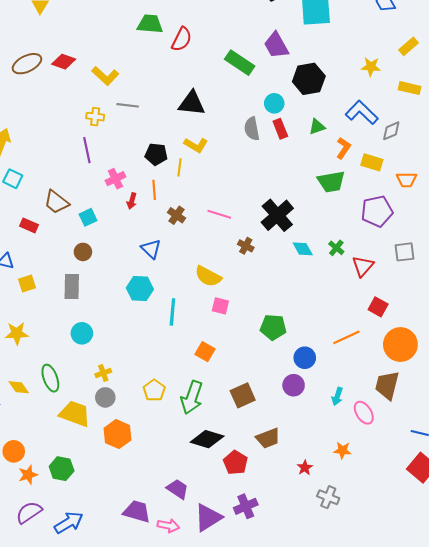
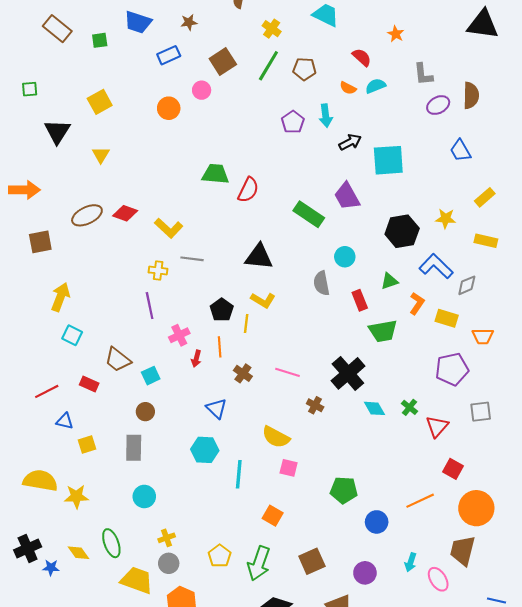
black hexagon: (309, 79) -> (402, 231), moved
red rectangle: (280, 129) -> (360, 300), moved
black pentagon: (156, 154) -> (222, 310), turned 30
green trapezoid: (331, 182) -> (383, 331), moved
purple circle: (294, 385) -> (365, 573), moved

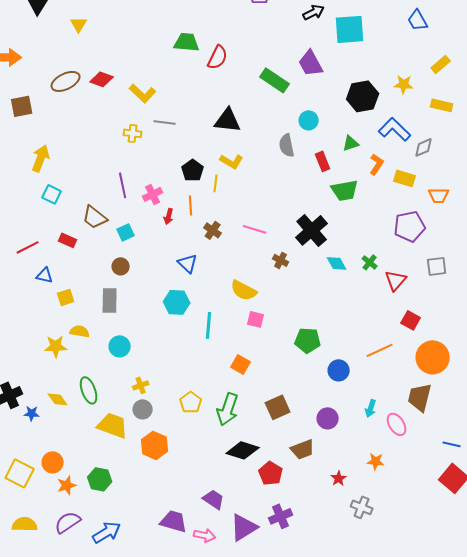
purple line: (150, 306) -> (123, 185), moved
yellow semicircle: (40, 481) -> (80, 331), moved, size x0.6

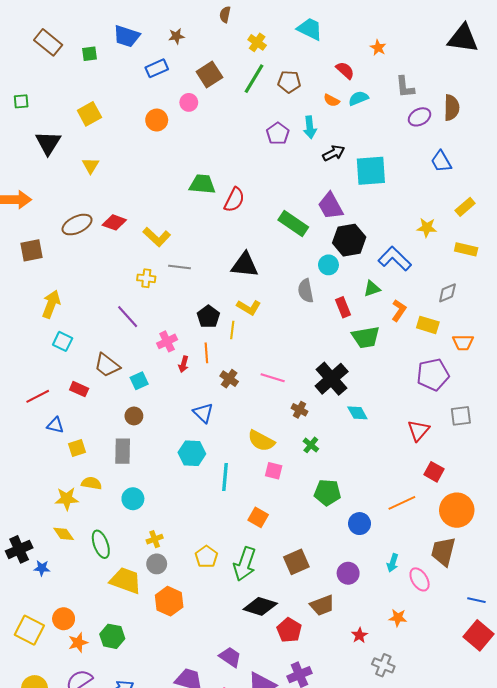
black hexagon: (363, 96) -> (349, 240), moved
blue L-shape: (395, 129) -> (395, 259), moved
purple line: (123, 185) -> (128, 317), moved, turned -30
green cross: (370, 262) -> (311, 445), moved
yellow diamond: (58, 399) -> (64, 534), moved

